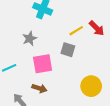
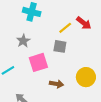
brown arrow: (39, 88) -> (56, 84), moved

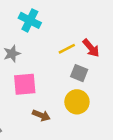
gray square: (60, 46) -> (79, 73), moved
yellow circle: (86, 77) -> (77, 102), moved

